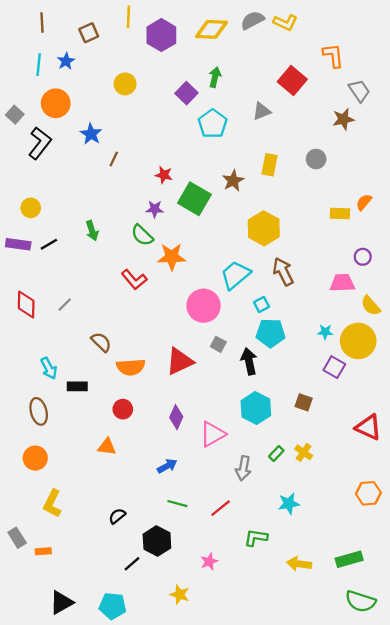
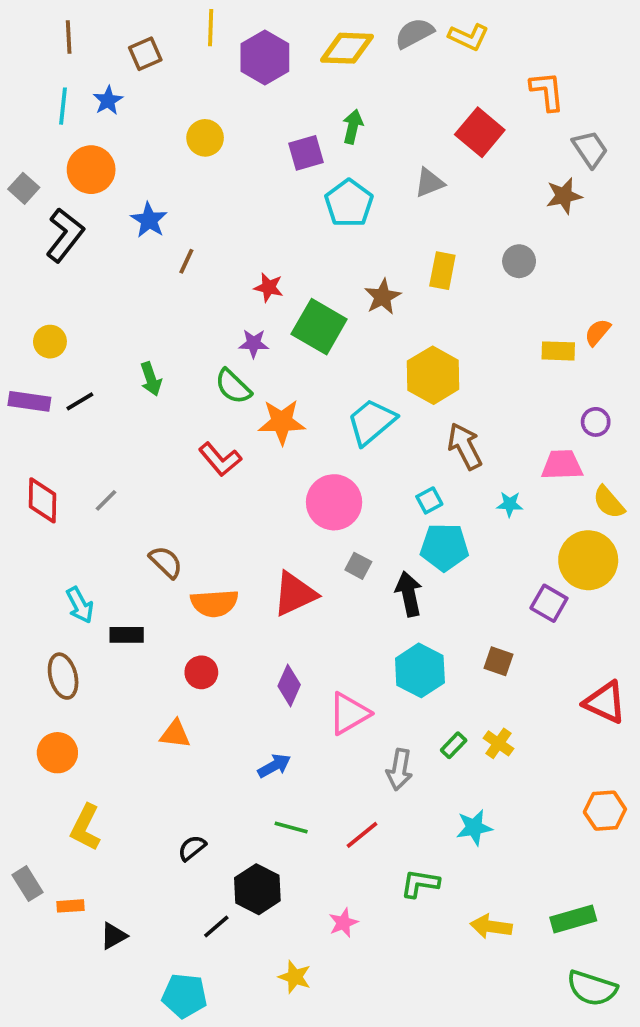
purple square: (186, 93) -> (306, 153), turned 30
cyan trapezoid: (235, 275) -> (371, 422), moved
cyan star: (325, 332) -> (510, 504), moved
black triangle: (61, 602) -> (113, 936), moved, size x0.7

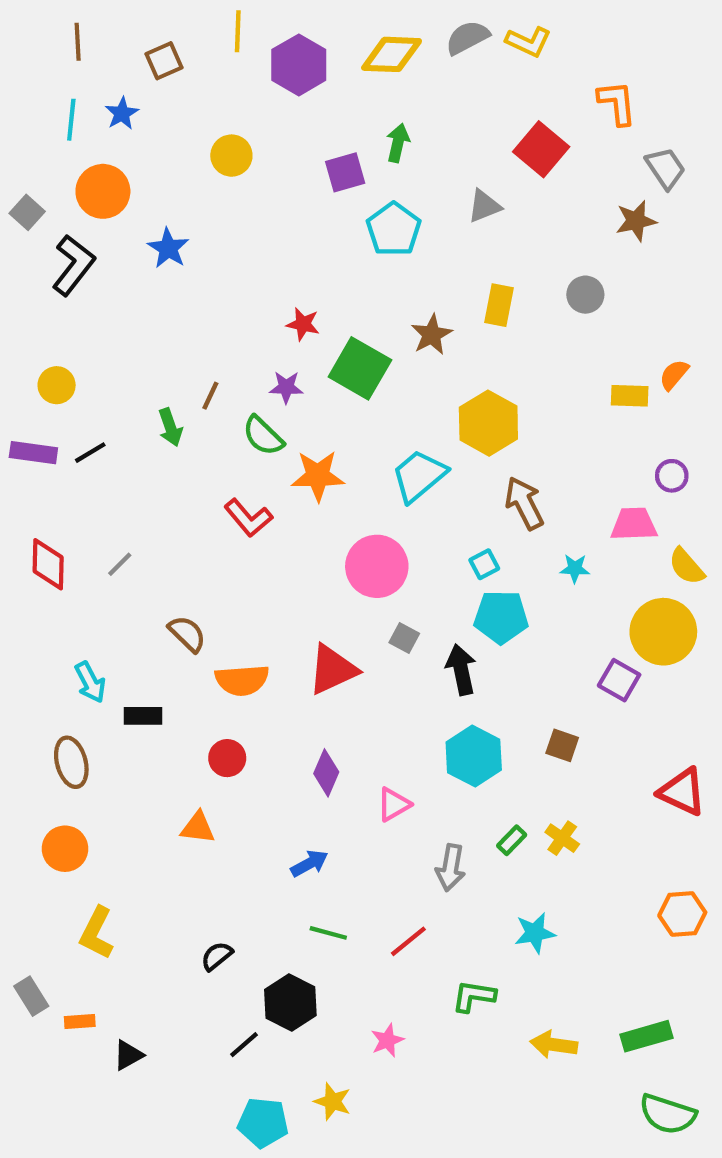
brown line: (186, 261) -> (210, 396), moved
pink triangle: (349, 713) -> (394, 804), size x0.7
cyan pentagon: (185, 996) -> (263, 1123), moved

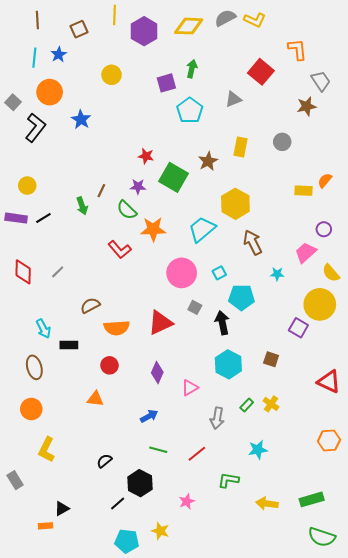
pink trapezoid: (634, 524) -> (306, 253), turned -40
cyan square: (484, 564) -> (219, 273), moved
brown semicircle: (187, 634) -> (90, 305), turned -72
orange rectangle: (80, 1021) -> (46, 526), moved

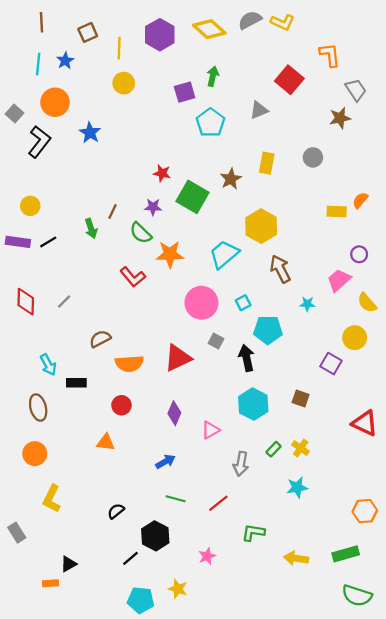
yellow line: (115, 15) -> (119, 48), moved
yellow diamond: (189, 26) -> (209, 29), turned 40
yellow circle: (320, 304) -> (355, 338), size x0.7
orange hexagon: (329, 441) -> (365, 511), moved
cyan star: (258, 450) -> (297, 487), moved

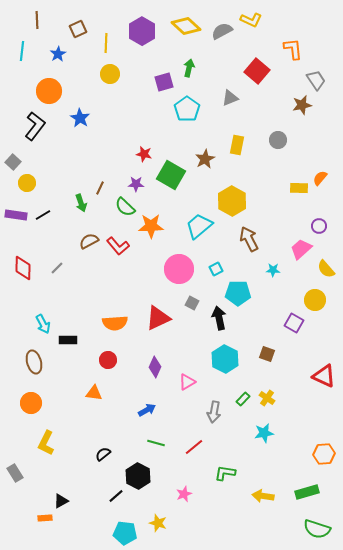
gray semicircle: (250, 20) -> (222, 31), moved
cyan line: (38, 64) -> (22, 51), moved
gray square: (14, 114) -> (13, 162), moved
brown semicircle: (100, 339) -> (89, 241), moved

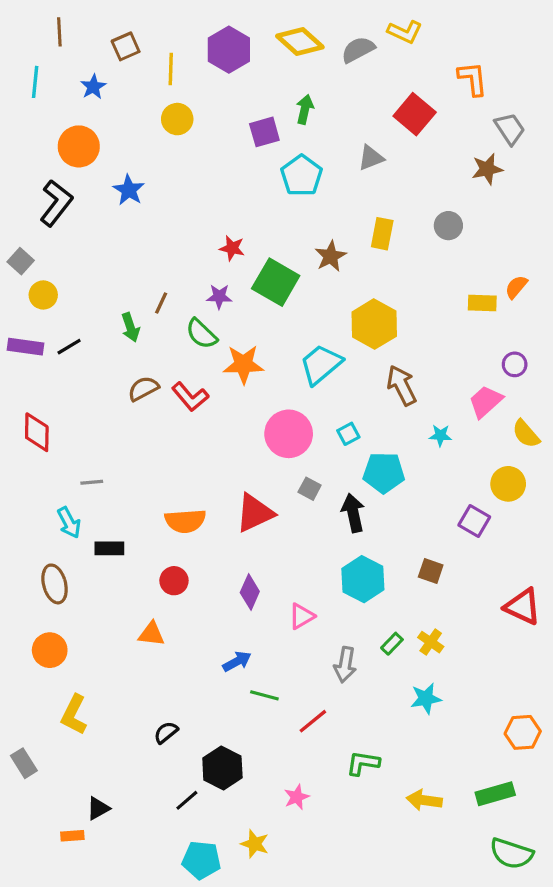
gray line: (57, 268) -> (92, 482), moved, turned 40
green line: (156, 443) -> (264, 695), moved

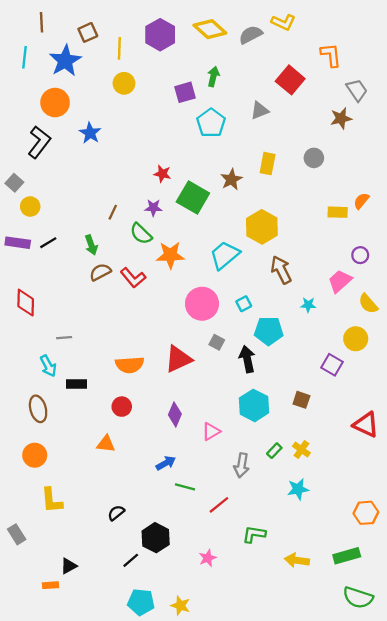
blue star: (93, 87) -> (65, 61), size x1.8
green arrow: (130, 327) -> (91, 245), moved
yellow L-shape: (74, 715) -> (52, 500), turned -32
yellow star: (255, 844) -> (181, 606), moved

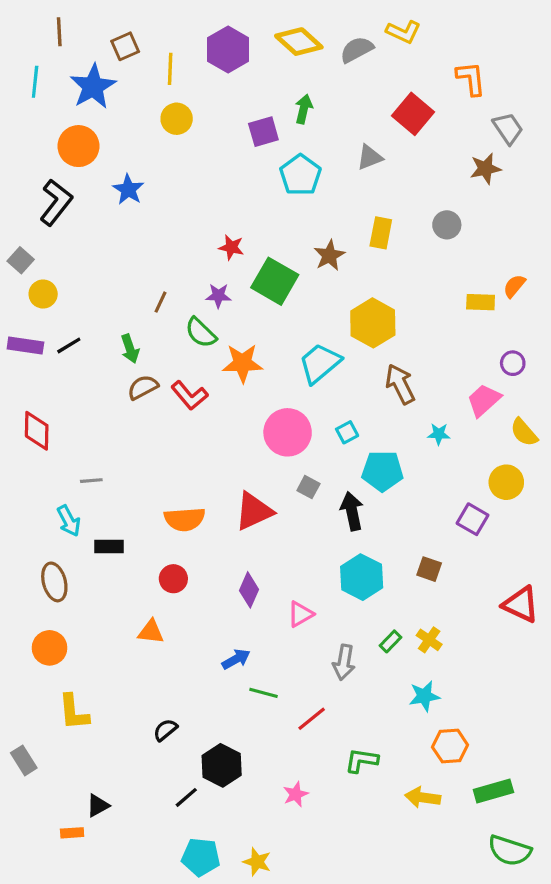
orange hexagon: (366, 513) -> (450, 746), moved

